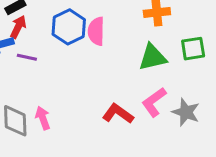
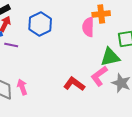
pink semicircle: (96, 31) -> (88, 27), moved
green triangle: (153, 57) -> (110, 57), moved

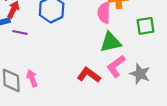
green triangle: (110, 57) -> (111, 42), moved

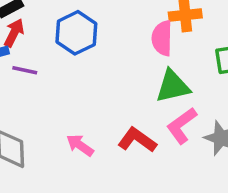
pink arrow: (32, 78) -> (80, 145), moved, turned -35

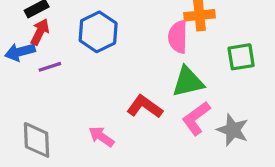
purple line: (25, 70) -> (50, 67), turned -30
red L-shape: (137, 140) -> (145, 107), moved

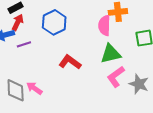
red L-shape: (145, 107) -> (70, 62), moved
pink arrow: (101, 137) -> (34, 88), moved

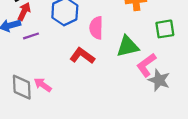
pink semicircle: (104, 26) -> (96, 28), moved
pink L-shape: (116, 77) -> (146, 65), moved

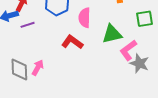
pink arrow: (43, 85) -> (38, 68), turned 84

